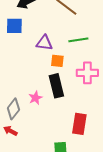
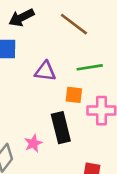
orange square: (57, 61) -> (74, 95), moved

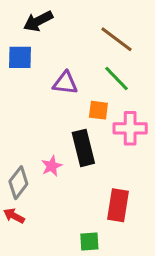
brown line: (74, 24) -> (117, 39), moved
green line: (90, 67) -> (117, 79), turned 55

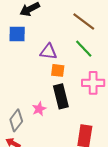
orange square: (98, 110) -> (58, 70), moved

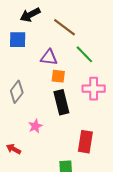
brown line: (84, 22) -> (65, 27), moved
pink star: (39, 109) -> (35, 126), moved
gray diamond: (16, 120) -> (17, 92), moved

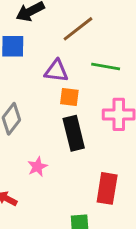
brown line: (65, 27) -> (78, 29), turned -75
green line: (84, 54) -> (106, 67), turned -36

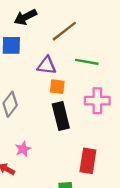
pink star: (37, 167) -> (23, 149), moved

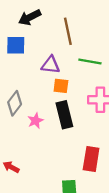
brown line: (64, 31) -> (68, 31), turned -64
pink star: (23, 149) -> (35, 121), moved

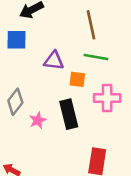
brown line: (68, 31) -> (91, 25), moved
orange square: (61, 86) -> (77, 79), moved

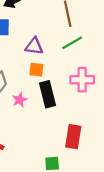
green line: (96, 57) -> (72, 43), turned -40
orange square: (77, 79) -> (36, 70), moved

